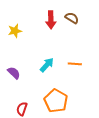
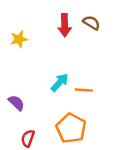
orange line: (75, 64) -> (84, 90), moved
purple semicircle: (14, 73) -> (16, 103), moved

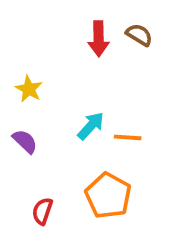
yellow star: (19, 39) -> (29, 89), moved, turned -30
purple semicircle: (16, 103) -> (25, 141), moved

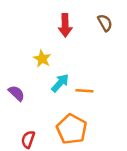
brown semicircle: (139, 35) -> (105, 23), moved, turned 30
yellow star: (29, 89) -> (42, 59), moved

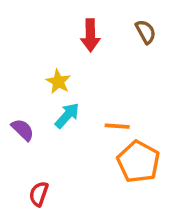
cyan arrow: (60, 83) -> (67, 115), moved
orange pentagon: (72, 129) -> (138, 162), moved

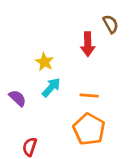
red arrow: (90, 35) -> (88, 44), moved
orange pentagon: (138, 162) -> (89, 129), moved

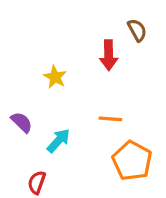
cyan arrow: (51, 87) -> (58, 141), moved
orange pentagon: (89, 129) -> (132, 161), moved

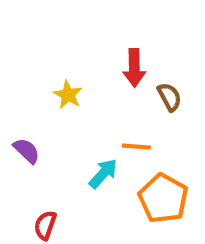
brown semicircle: (137, 30) -> (169, 97), moved
cyan arrow: (58, 141) -> (103, 173), moved

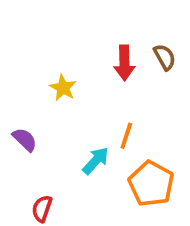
brown semicircle: (169, 97) -> (165, 57), moved
orange line: (136, 147) -> (126, 136), turned -76

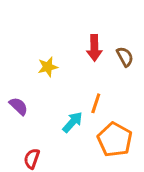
brown semicircle: (165, 57) -> (125, 57), moved
yellow star: (63, 88) -> (48, 67), turned 30

